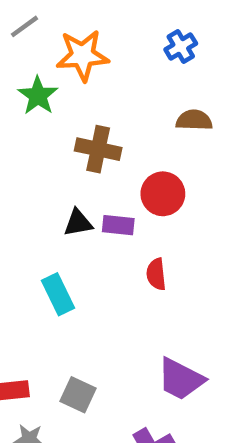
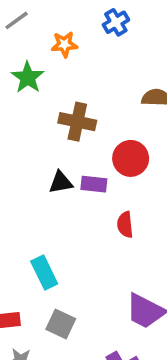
blue cross: (181, 46) -> (116, 22), moved
orange star: (83, 55) -> (64, 44), size x0.6
cyan rectangle: (58, 294) -> (44, 272), moved

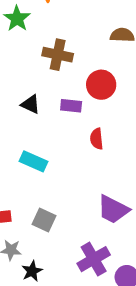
black triangle: (61, 182) -> (30, 104), moved, turned 35
cyan rectangle: (44, 272) -> (34, 161), moved, turned -40

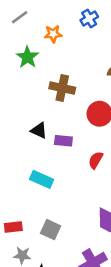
purple rectangle: (71, 106) -> (63, 141), moved
red semicircle: (97, 139) -> (96, 160), turned 36

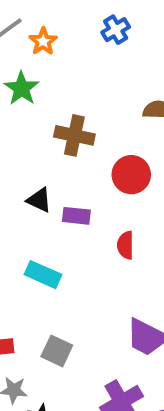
orange star: (53, 34) -> (43, 41), moved, turned -30
red semicircle: (96, 160) -> (125, 245), turned -30

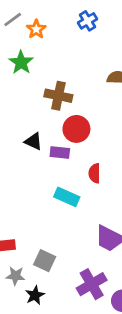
red circle: (131, 175) -> (76, 129), moved
cyan rectangle: (43, 275) -> (67, 197), moved
gray square: (57, 351) -> (45, 261), moved

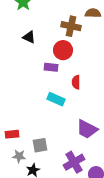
brown cross: (58, 96) -> (71, 26), moved
black triangle: (33, 141) -> (29, 37), moved
gray square: (45, 261) -> (40, 145), turned -35

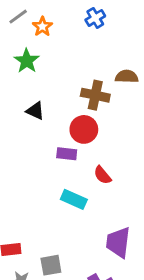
red semicircle: (76, 82) -> (102, 175), turned -40
purple trapezoid: (87, 129) -> (118, 242), turned 70

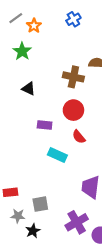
red circle: (84, 129) -> (73, 110), moved
purple rectangle: (67, 154) -> (45, 125), moved

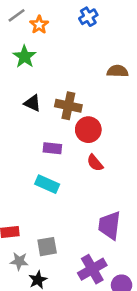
brown cross: (73, 77) -> (68, 106), moved
cyan rectangle: (57, 155) -> (47, 184), moved

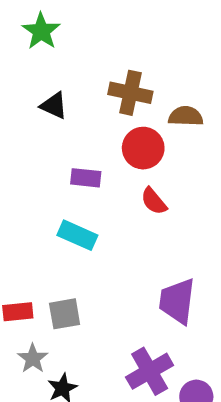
brown semicircle: (118, 71) -> (186, 116), moved
brown cross: (68, 106) -> (130, 93), moved
gray square: (47, 247) -> (65, 314), moved
gray star: (19, 261) -> (33, 358), turned 30

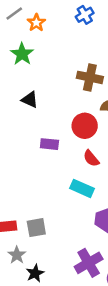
brown cross: (130, 93) -> (90, 77), moved
cyan rectangle: (77, 235) -> (82, 188), moved

